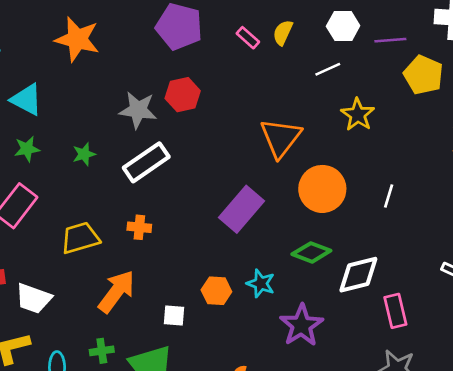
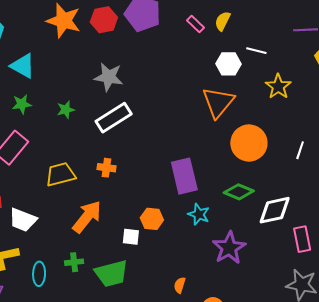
white hexagon: (343, 26) -> (228, 64), moved
white line: (328, 69) -> (256, 51), turned 36
red hexagon: (183, 95) -> (104, 20), moved
purple rectangle: (241, 209) -> (184, 176), moved, turned -56
orange hexagon: (216, 291) -> (152, 219), moved

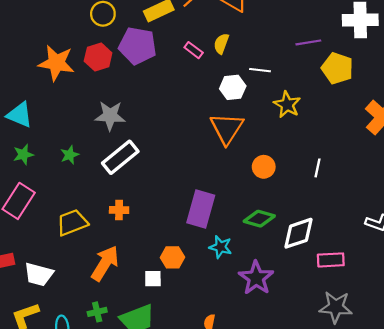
orange circle: (249, 143) -> (264, 167), size x0.6
purple rectangle: (184, 176) -> (201, 209), turned 36
pink rectangle: (302, 239) -> (331, 260), turned -75

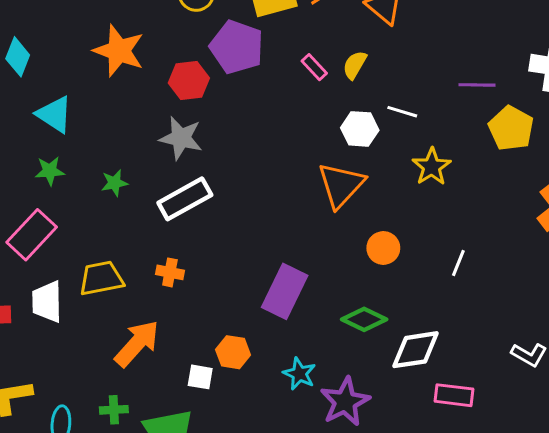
red hexagon: (98, 57) -> (189, 81), moved
cyan star: (221, 247) -> (299, 374), moved
white trapezoid: (39, 274) -> (47, 302), moved, turned 64

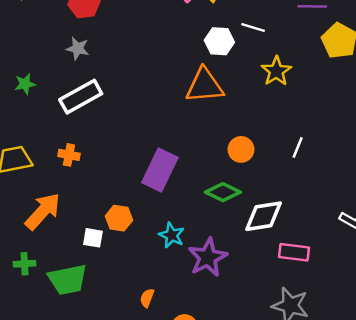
gray star: (181, 138) -> (78, 48), size x0.7
orange triangle: (341, 185) -> (205, 86), turned 42
orange circle: (383, 248) -> (241, 149), moved

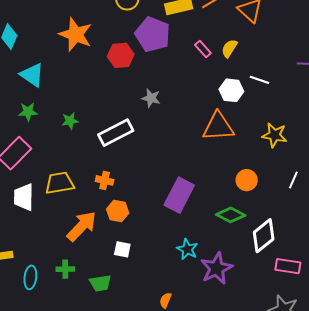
gray star: (78, 48) -> (151, 98), moved
yellow star: (276, 71) -> (275, 135), moved, turned -30
white diamond: (264, 216) -> (264, 236), turned -32
orange hexagon: (119, 218) -> (118, 211), moved
green trapezoid: (68, 280) -> (100, 283), size x0.7

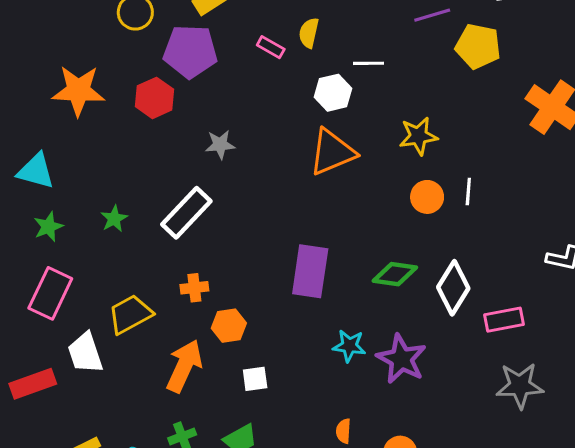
orange circle: (247, 180) -> (427, 197), moved

